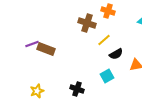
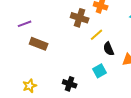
purple line: (32, 44) -> (25, 24), moved
black semicircle: (116, 54) -> (109, 49), turned 96

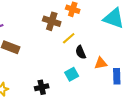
black cross: (70, 84) -> (42, 87), turned -32

